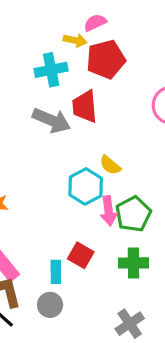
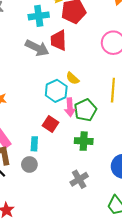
red square: (81, 255) -> (50, 124), moved

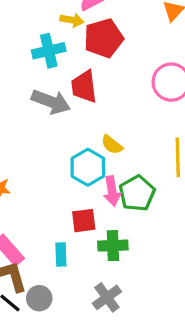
red square: (50, 124) -> (84, 221), turned -35
green cross: (84, 141) -> (113, 246), moved
gray circle: (29, 164) -> (39, 298), moved
gray cross: (79, 179) -> (107, 297), moved

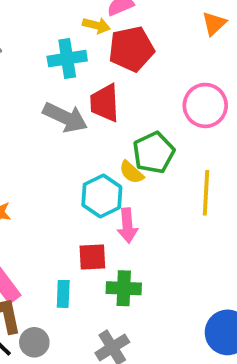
green pentagon: (137, 193) -> (154, 153), moved

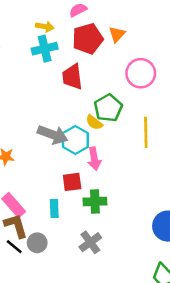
orange triangle: (214, 24) -> (117, 34), moved
yellow arrow: (96, 25) -> (45, 27), moved
gray arrow: (65, 117) -> (53, 135), moved

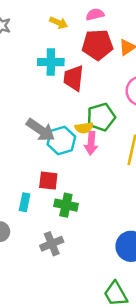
cyan cross: (45, 49) -> (51, 62), moved
yellow semicircle: (94, 122) -> (84, 128), turned -60
pink arrow: (94, 159) -> (91, 143), moved

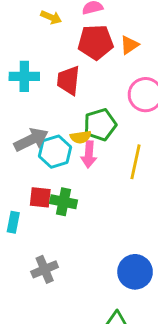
cyan cross: (51, 62) -> (24, 76), moved
gray arrow: (41, 130) -> (31, 140), turned -60
green cross: (66, 205) -> (64, 202), moved

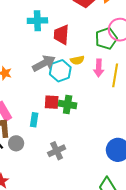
red trapezoid: (68, 80) -> (61, 35), moved
green pentagon: (100, 125) -> (106, 38), moved
pink arrow: (89, 154) -> (99, 68), moved

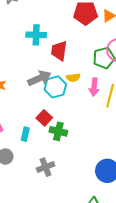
red square: (52, 102) -> (44, 118), turned 35
green cross: (68, 104) -> (58, 131), moved

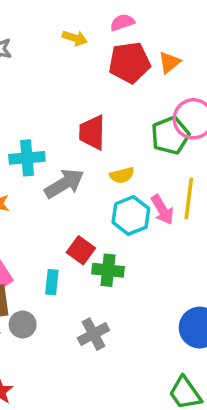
cyan cross: (36, 35) -> (27, 158), moved
cyan hexagon: (55, 87) -> (131, 216), moved
pink arrow: (94, 87) -> (162, 210), moved, turned -30

